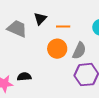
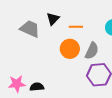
black semicircle: (24, 77) -> (37, 87), moved

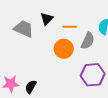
gray semicircle: (92, 51) -> (88, 41), moved
black semicircle: (37, 87) -> (31, 87), turned -56

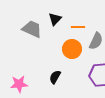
black semicircle: (31, 87) -> (55, 77), moved

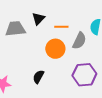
gray trapezoid: (32, 29) -> (15, 29), turned -30

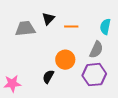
gray semicircle: (79, 41) -> (96, 50), moved
orange circle: (55, 49) -> (65, 60), moved

